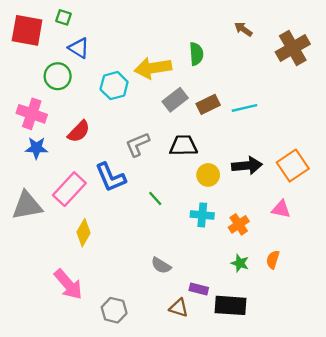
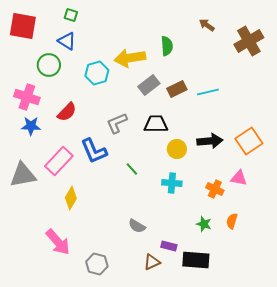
green square: (63, 17) -> (71, 15), moved
orange cross: (239, 224) -> (215, 189), moved, turned -30
brown triangle: (179, 308) -> (152, 262), turned -42

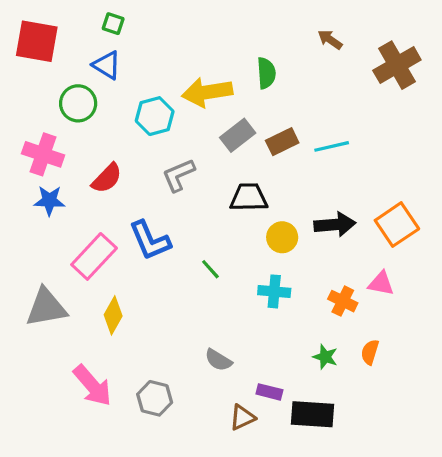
gray L-shape: (117, 123) -> (179, 175), moved
gray triangle: (23, 175) -> (46, 307), moved
gray hexagon: (97, 264) -> (155, 398), moved

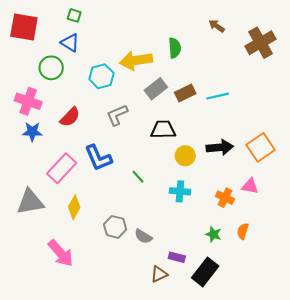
gray hexagon: (155, 398) -> (115, 227), moved
black rectangle: (312, 414) -> (205, 272), turned -56

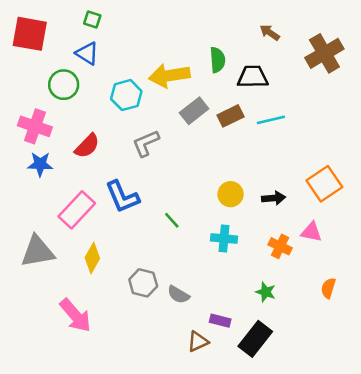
black trapezoid: (163, 130) -> (253, 77), moved
black arrow: (220, 147) -> (274, 198), moved, size x0.7
orange semicircle: (243, 231) -> (328, 288), moved

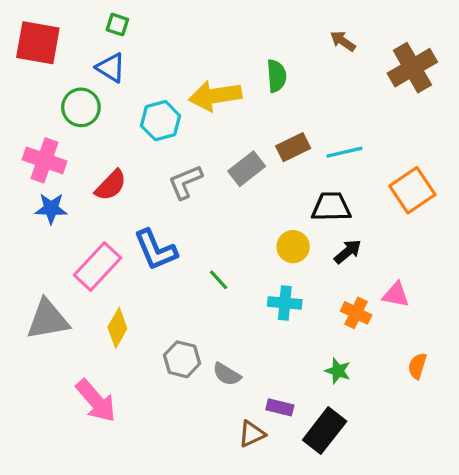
black trapezoid: (253, 77) -> (331, 207), moved
gray rectangle: (194, 111) -> (247, 169), moved
orange square: (324, 184) -> (412, 190), moved
black arrow: (274, 198) -> (348, 252), turned -35

